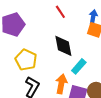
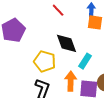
yellow pentagon: (26, 60) -> (45, 61), moved

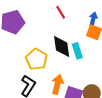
cyan rectangle: (85, 61) -> (77, 51), moved, turned -63

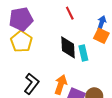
yellow pentagon: (36, 59) -> (21, 41), moved

